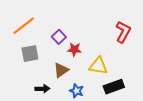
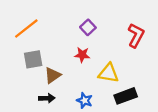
purple square: (59, 37) -> (88, 27), moved
brown triangle: (61, 70) -> (53, 75), moved

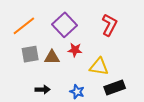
purple square: (88, 27) -> (65, 25), moved, size x1.6
red L-shape: (136, 35) -> (109, 25), moved
brown triangle: (53, 75) -> (52, 57), moved, turned 35

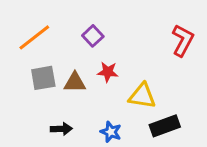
purple square: (65, 25) -> (93, 36), size x0.6
red L-shape: (109, 25) -> (183, 40), moved

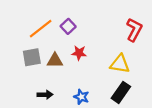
orange line: (34, 37) -> (41, 29), moved
yellow triangle: (142, 96) -> (120, 64), moved
black rectangle: (165, 126) -> (121, 92), turned -35

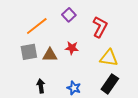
purple square: (68, 26) -> (69, 15), moved
red L-shape: (134, 30) -> (100, 27), moved
black arrow: (45, 95) -> (41, 86), turned -96

